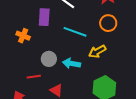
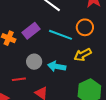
purple rectangle: (44, 17) -> (31, 31), moved, turned 48
orange circle: (108, 23) -> (85, 27), moved

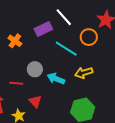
orange circle: (85, 27) -> (89, 37), moved
purple rectangle: (31, 31) -> (43, 29), moved

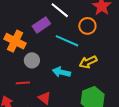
orange cross: (15, 41) -> (15, 41), size x1.5
gray circle: (35, 69) -> (32, 60), moved

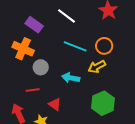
purple rectangle: (41, 25) -> (34, 25), moved, turned 72
orange circle: (87, 26) -> (104, 46), moved

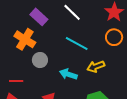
orange circle: (104, 46) -> (114, 37), moved
red line: (33, 90) -> (16, 81), moved

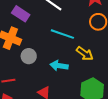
yellow arrow: (96, 66) -> (85, 54), turned -114

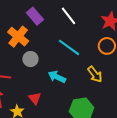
yellow arrow: (85, 54) -> (95, 74), moved

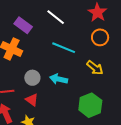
gray circle: (30, 59) -> (32, 78), moved
red triangle: (35, 98) -> (32, 100), moved

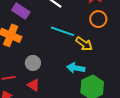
yellow arrow: (95, 68) -> (84, 44), moved
cyan arrow: (59, 79) -> (76, 68), moved

